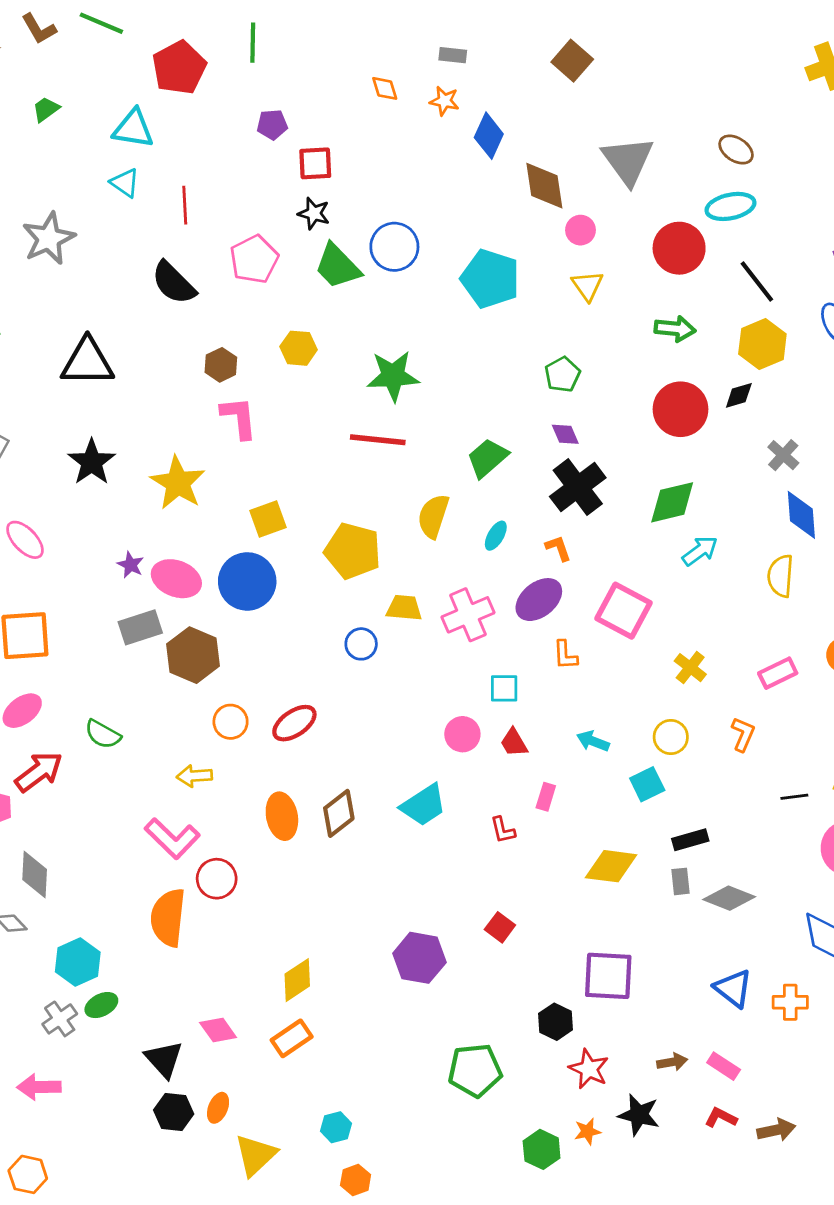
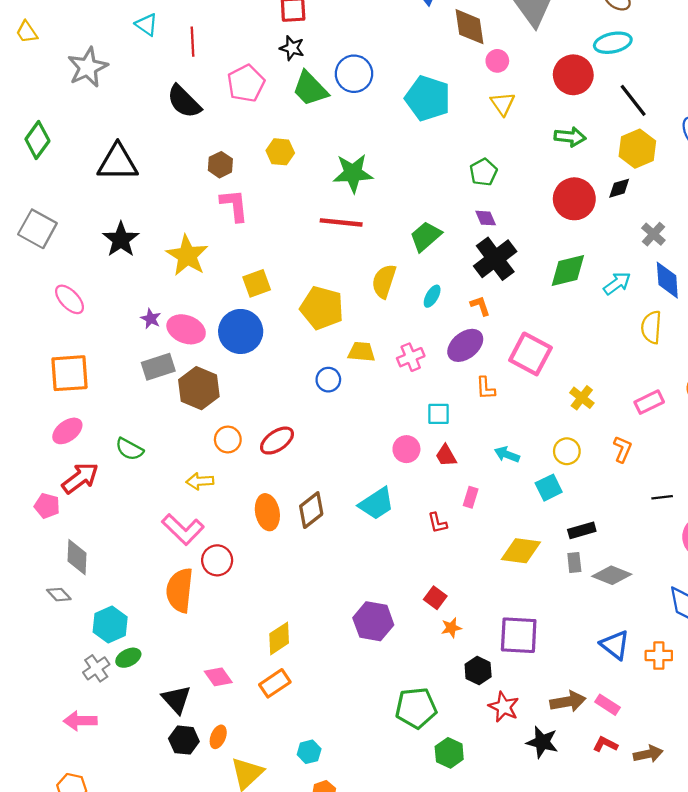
cyan arrow: (700, 551) -> (617, 283), moved
pink cross: (468, 615) -> (411, 357), size x0.7
brown arrow: (672, 1062) -> (568, 702), size x1.5
orange star: (587, 1131) -> (451, 628), moved
green hexagon: (542, 1149) -> (449, 753), moved

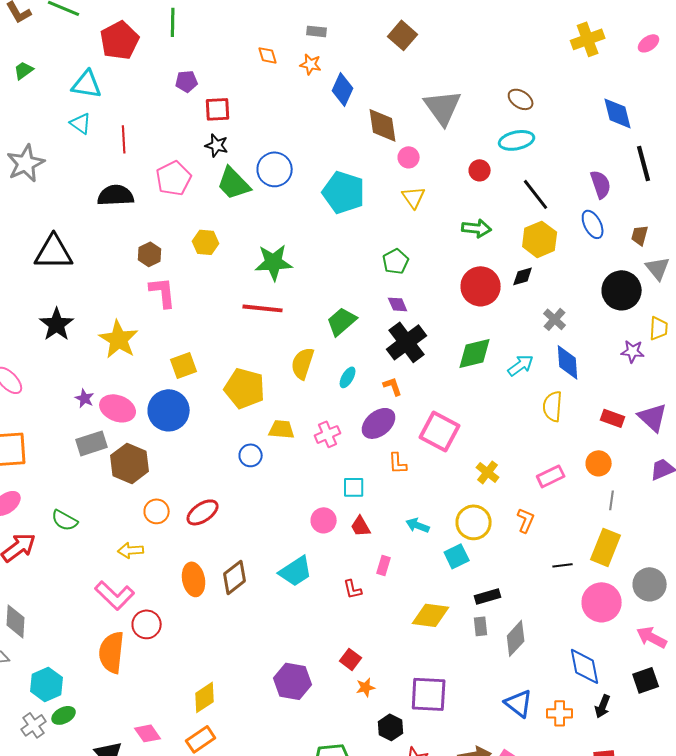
red circle: (573, 75) -> (480, 170), size x0.6
black semicircle: (184, 102) -> (116, 195), turned 132
yellow circle: (567, 451) -> (474, 522), size x1.4
gray diamond: (612, 575) -> (516, 638), turned -69

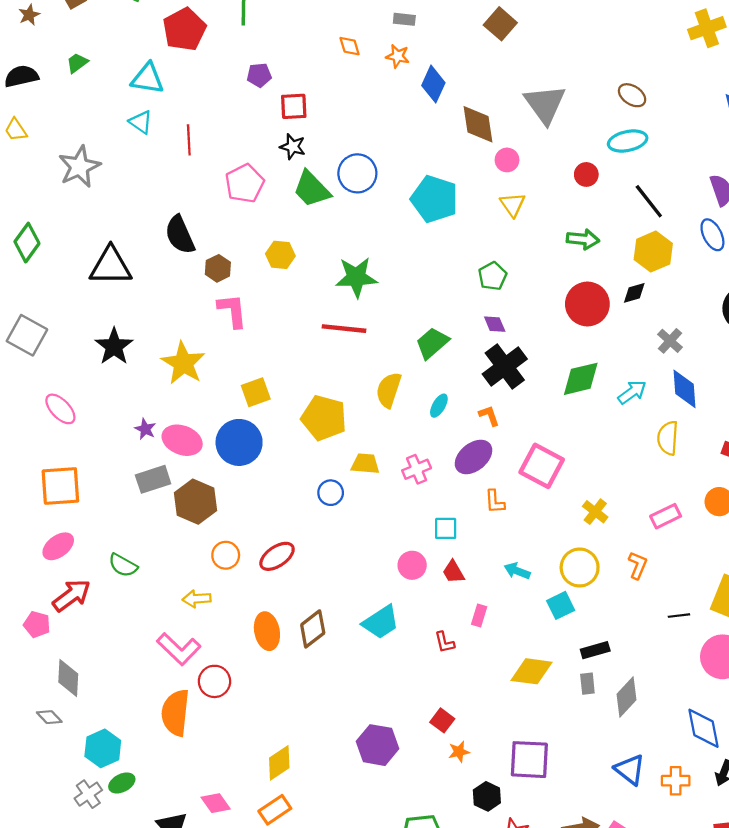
black semicircle: (116, 195) -> (180, 235), moved, turned -111

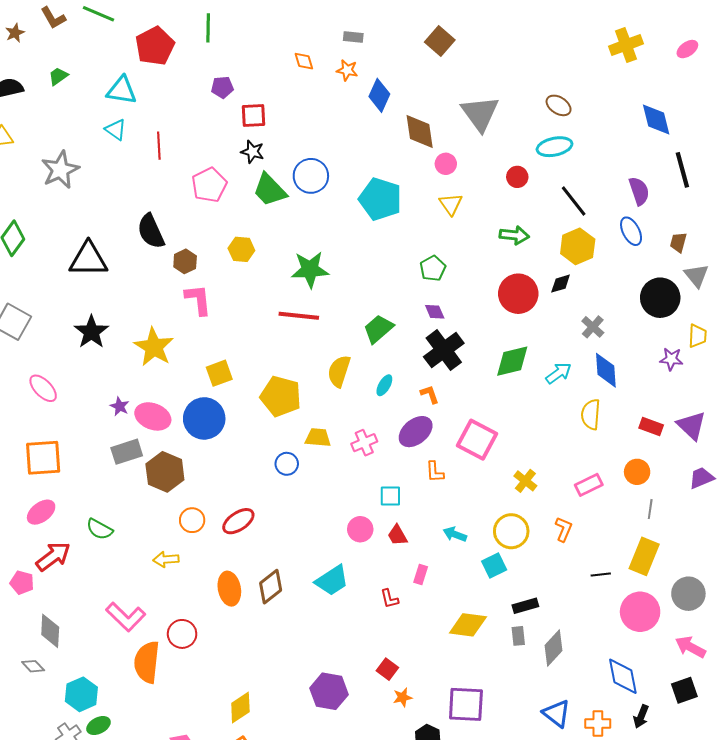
pink L-shape: (179, 649) -> (126, 617), moved

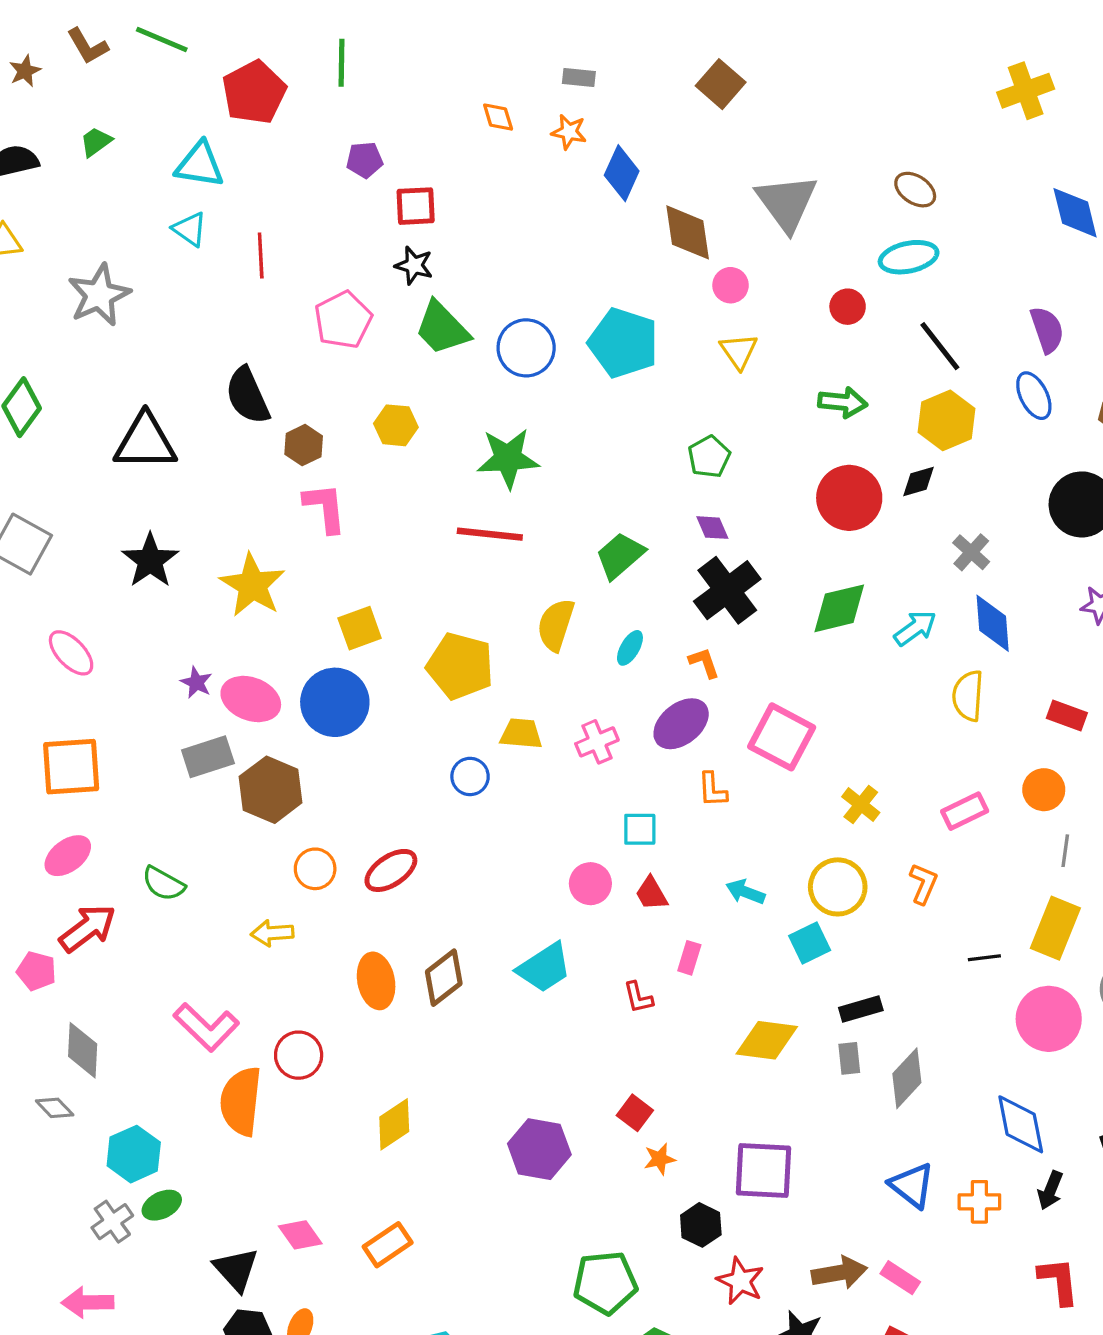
blue circle: (311, 176) -> (526, 348), moved
yellow diamond: (240, 707) -> (394, 1124), moved

